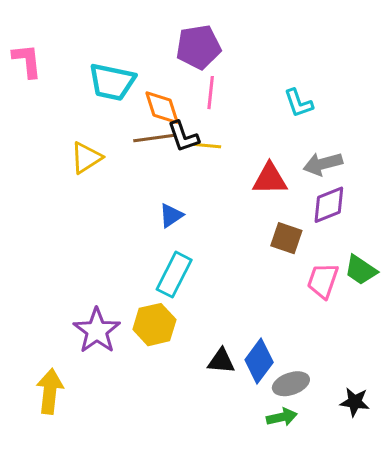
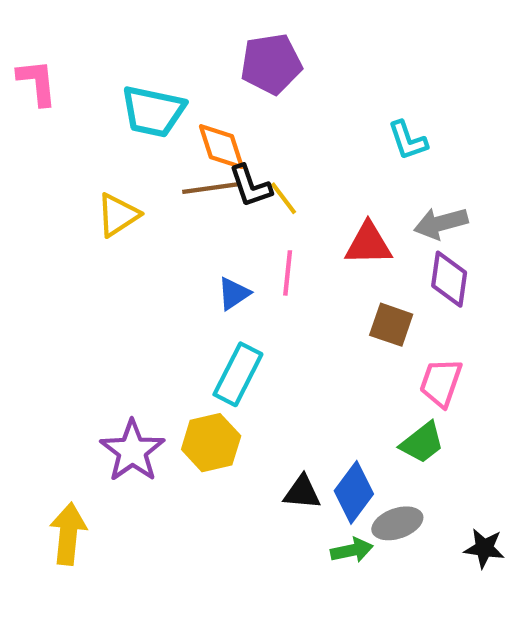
pink line: (211, 93) -> (288, 273), moved
yellow line: (208, 146) -> (283, 198), turned 48
purple diamond: (329, 205) -> (449, 279), turned -60
green trapezoid: (361, 270) -> (422, 443), moved, turned -72
green arrow: (282, 417) -> (352, 550), moved

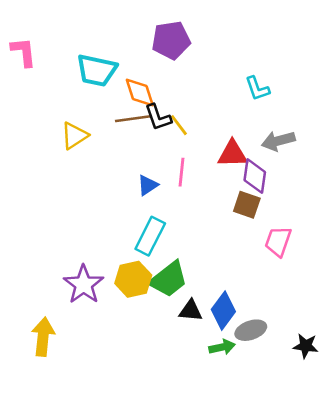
purple diamond: (449, 279) -> (255, 176), moved
green trapezoid: (422, 443) -> (168, 279), moved, size x1.4

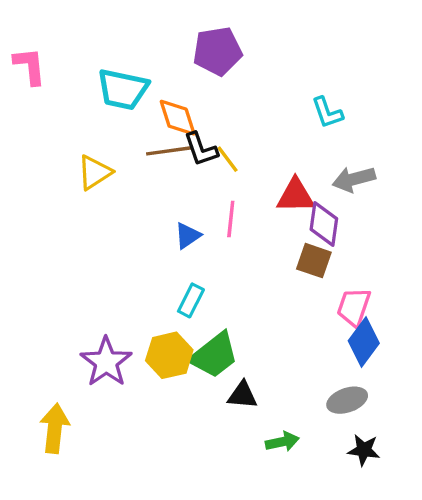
cyan rectangle: (150, 236) -> (191, 300), size x0.7
blue diamond: (223, 311) -> (364, 342), moved
gray ellipse: (251, 330) -> (347, 400), moved
black star: (306, 346) -> (364, 450), moved

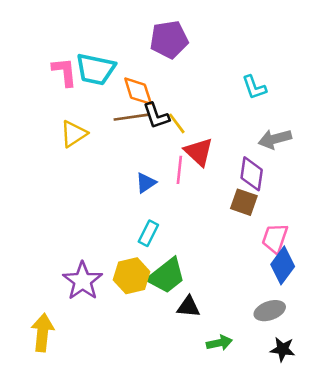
pink L-shape: (30, 66) -> (65, 72), moved
red triangle: (296, 196) -> (199, 152), moved, turned 44

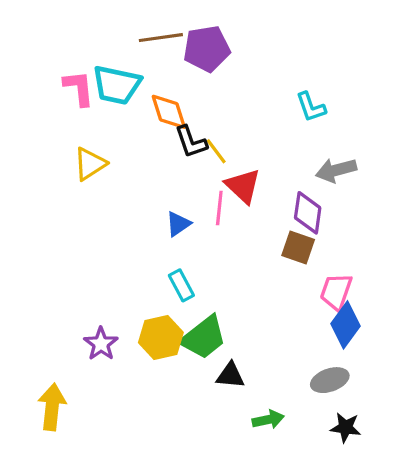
brown line: (132, 117) -> (161, 38), moved
cyan rectangle: (148, 233) -> (181, 285), turned -55
purple star: (83, 281) -> (101, 344), size x0.7

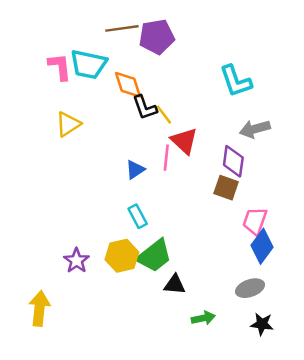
cyan L-shape: (311, 107) -> (236, 81), size x1.4

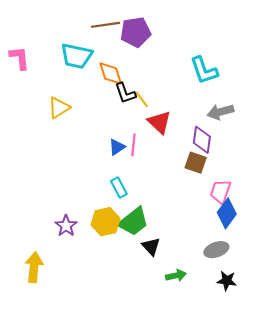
pink L-shape: (60, 67) -> (19, 58), moved
pink line: (166, 158) -> (133, 145), moved
black triangle: (175, 285) -> (151, 247), turned 42

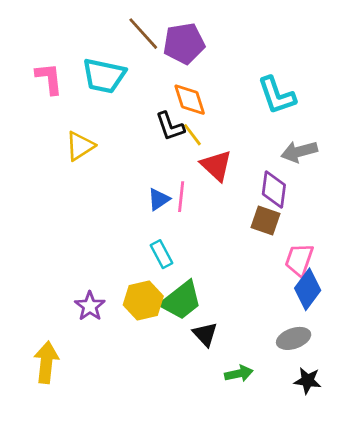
brown line: (105, 25) -> (143, 34), turned 56
pink L-shape: (19, 58) -> (49, 79), moved
orange diamond: (111, 73) -> (190, 100), moved

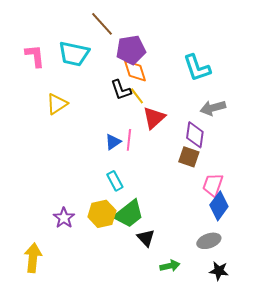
purple pentagon: (184, 43) -> (131, 50), moved
red triangle: (216, 166) -> (154, 118), turned 35

